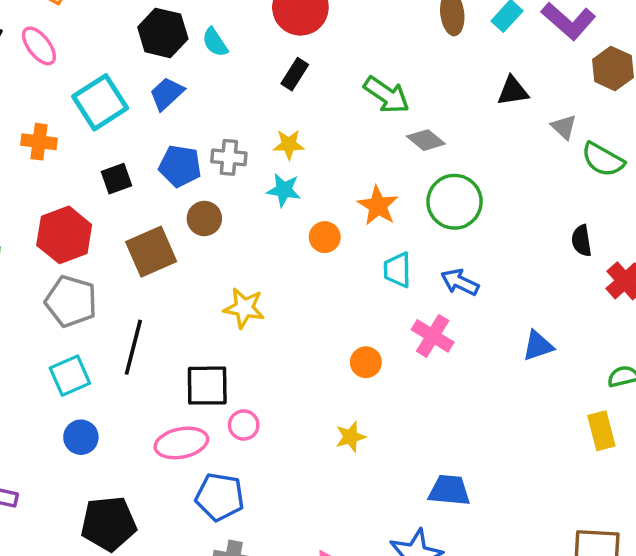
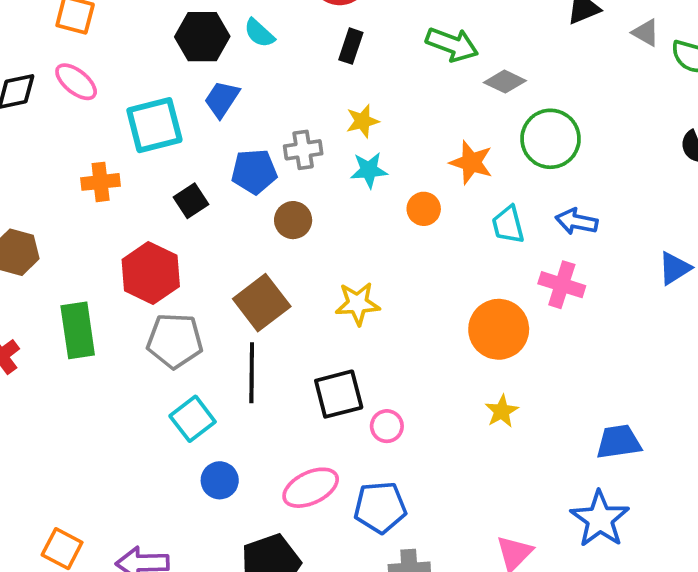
cyan square: (100, 102) -> (154, 125), turned 32
brown square: (151, 252) -> (262, 303), moved
orange circle: (366, 362) -> (499, 329), size x1.8
pink ellipse: (181, 443) -> (311, 488), moved

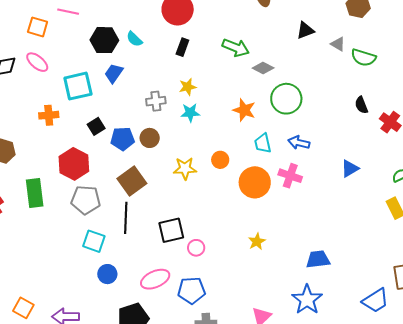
blue pentagon: (254, 172) -> (123, 139), moved
orange circle: (424, 209) -> (220, 160), moved
yellow star: (358, 304) -> (185, 168), moved
orange circle: (499, 329) -> (255, 182), moved
cyan square: (193, 419) -> (94, 241), turned -35

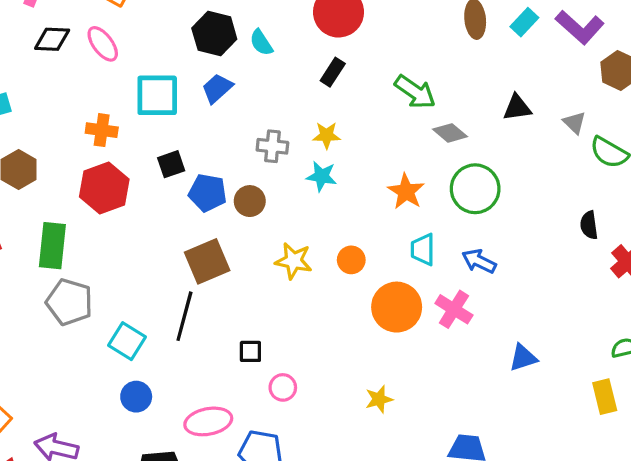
black triangle: (305, 30) -> (517, 108), moved
red hexagon: (74, 164) -> (104, 188), moved
blue triangle: (350, 169) -> (523, 358), moved
gray pentagon: (86, 200) -> (69, 302), moved
black square: (171, 230) -> (250, 351), size x0.6

